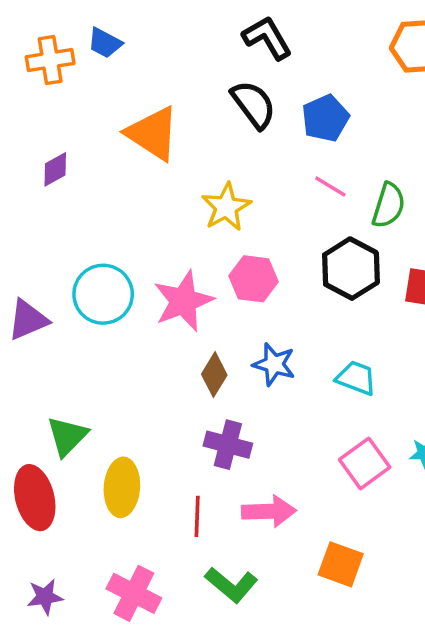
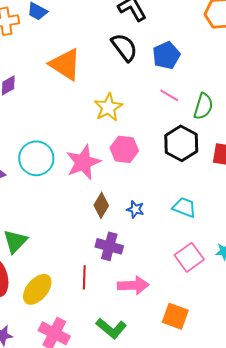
blue star: (274, 364) -> (135, 209), moved, size x0.7
yellow ellipse: (122, 487) -> (37, 289), moved, turned 36
red line: (197, 516) -> (84, 277), moved

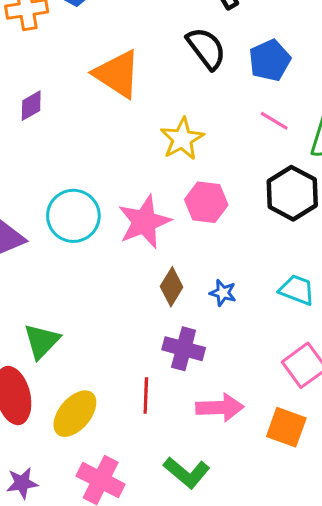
orange square: (175, 316) -> (286, 427), moved

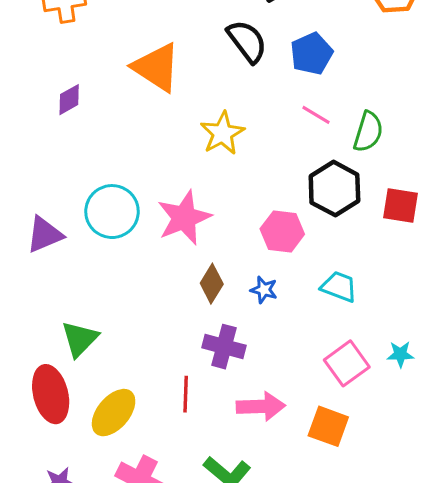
pink hexagon: (206, 202) -> (282, 231), moved

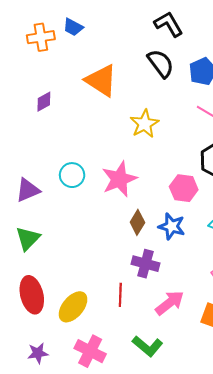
cyan circle: (112, 212) -> (72, 175), size x0.7
blue star: (264, 290) -> (172, 226), size x1.5
green triangle: (80, 339) -> (28, 238), moved
pink arrow: (261, 406) -> (170, 303), turned -36

